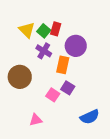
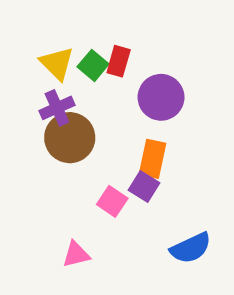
purple cross: (44, 51) -> (57, 108), moved, turned 35
orange rectangle: (63, 65) -> (153, 159), moved
brown circle: (20, 77) -> (70, 138), moved

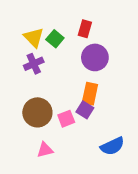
red rectangle: (119, 61) -> (85, 29), moved
brown circle: (70, 138) -> (37, 112), moved
pink square: (112, 201) -> (66, 119), turned 35

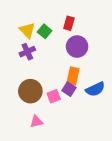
blue semicircle: (112, 146) -> (95, 89), moved

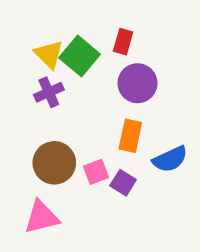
green square: (45, 31) -> (80, 56), size x1.5
purple square: (69, 89) -> (123, 183), moved
pink triangle: (36, 122) -> (42, 217), moved, size x1.5

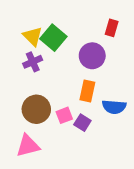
red rectangle: (123, 42) -> (112, 28), moved
blue semicircle: (170, 159) -> (114, 107), turned 30

